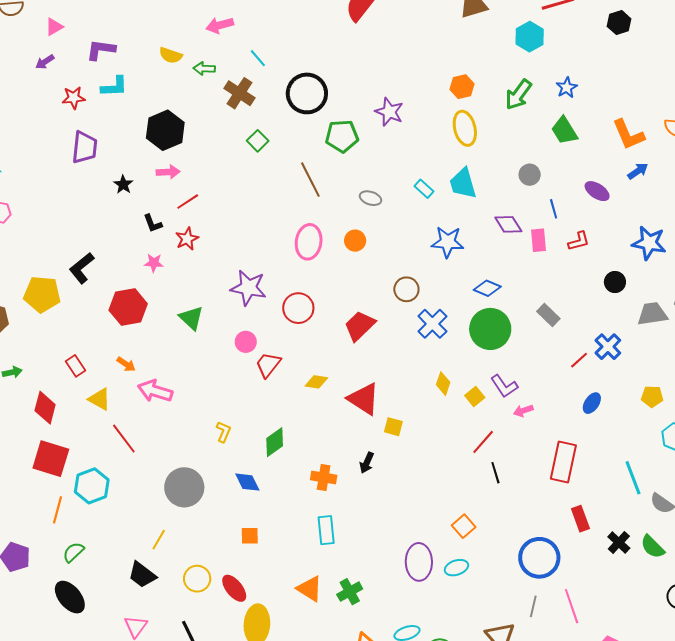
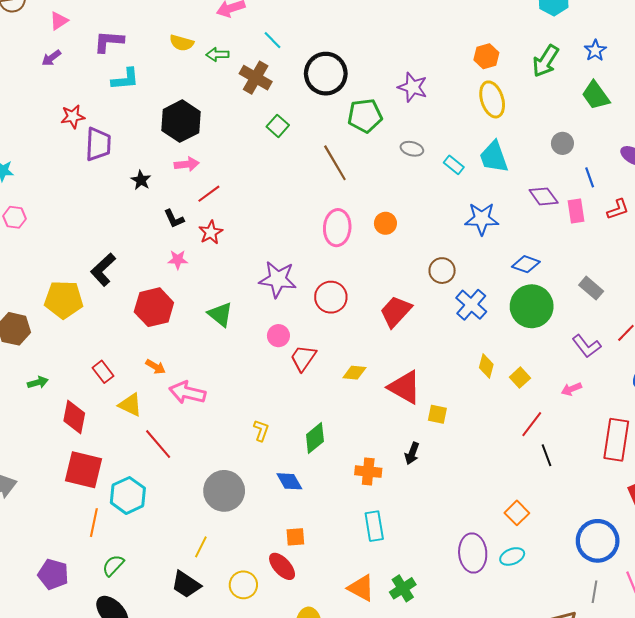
red star: (74, 98) -> (73, 117), moved
gray ellipse: (370, 198) -> (412, 149), moved
purple L-shape: (504, 386) -> (587, 346), moved
red ellipse: (234, 588) -> (282, 566), moved

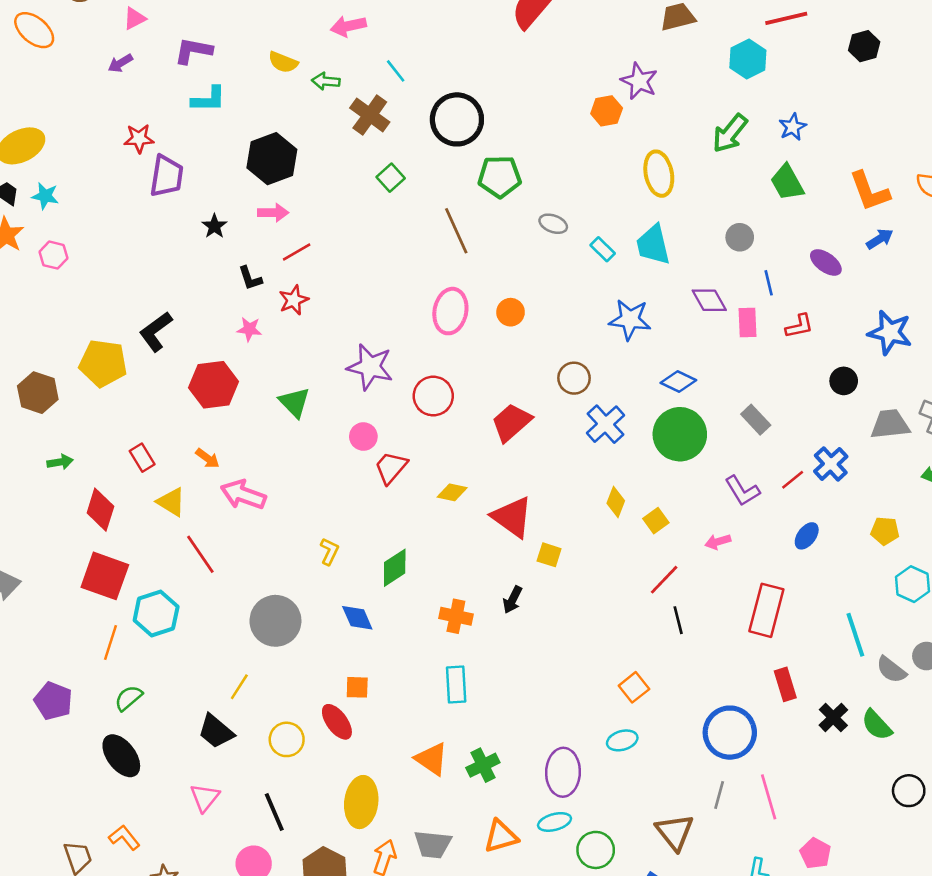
orange hexagon: (486, 56) -> (607, 111), moved
purple star: (413, 87) -> (639, 81), moved
purple ellipse: (473, 553) -> (563, 772), moved

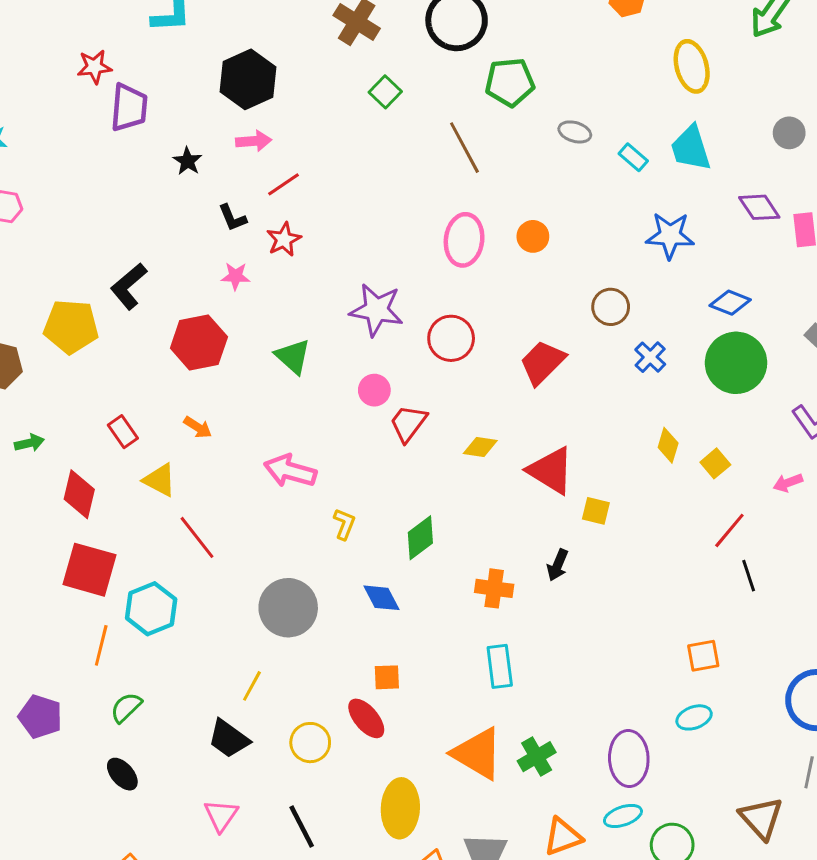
blue cross: (605, 424) -> (650, 357), size x0.7
pink arrow: (243, 495) -> (290, 471), moved
orange square: (634, 687) -> (703, 656), turned 32
black ellipse: (121, 756) -> (122, 774), size x0.7
orange triangle: (432, 759) -> (477, 754), size x1.4

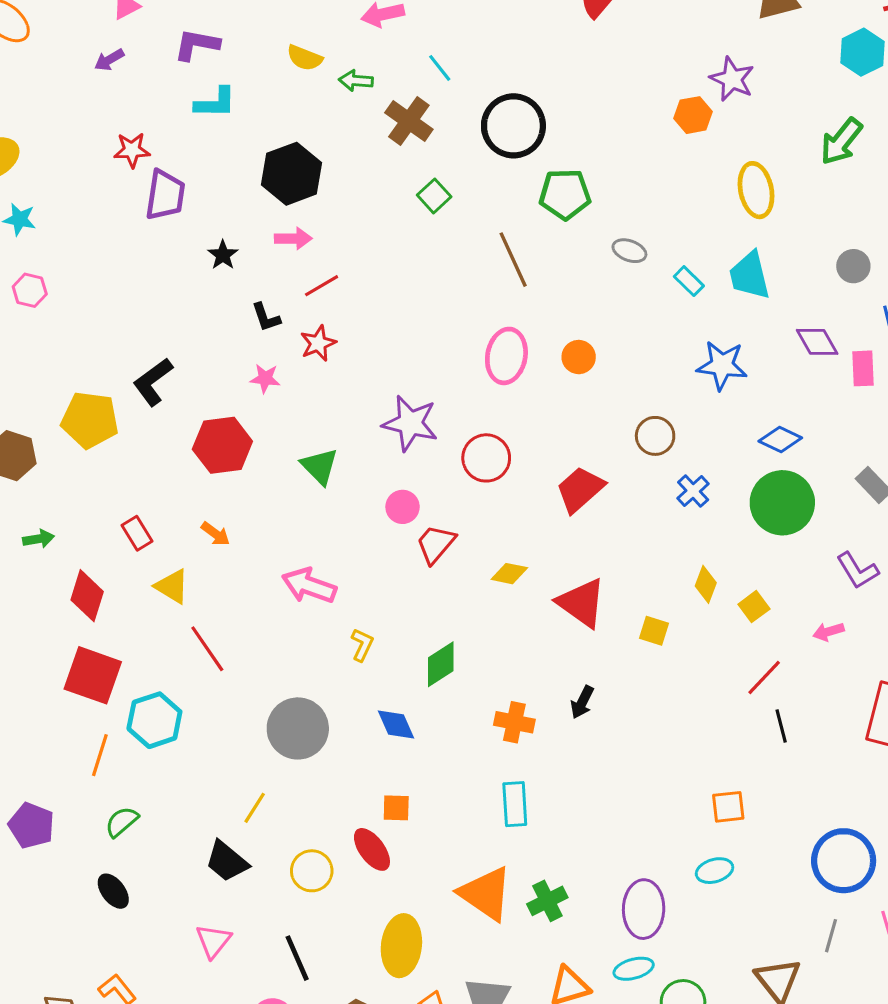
yellow square: (596, 511) -> (654, 631), moved

